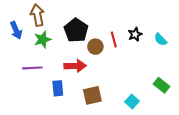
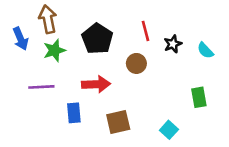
red line: (114, 39) -> (145, 31), moved
brown circle: (95, 47) -> (136, 63), moved
green rectangle: (161, 85) -> (199, 97), moved, turned 42

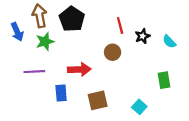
black pentagon: (97, 39) -> (72, 19), moved

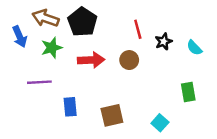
brown arrow: (40, 16) -> (46, 18), turned -60
red arrow: (79, 69) -> (91, 60), moved

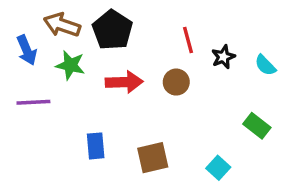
green star: (52, 48) -> (70, 65), turned 30
purple line: (39, 82) -> (33, 102), moved
green rectangle: (188, 92) -> (257, 126), turned -42

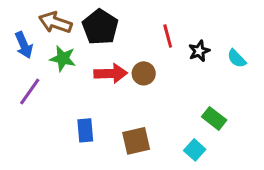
brown circle: (176, 82) -> (144, 73), moved
purple line: (33, 102) -> (30, 91), turned -52
green rectangle: (257, 126) -> (214, 118), moved

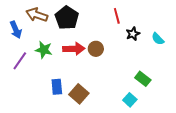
red line: (168, 36) -> (117, 16), moved
green star: (63, 58) -> (44, 50), moved
brown square: (136, 141) -> (79, 94), moved, turned -36

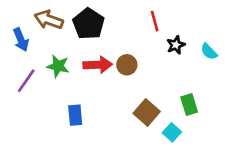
green rectangle: (143, 79) -> (189, 105), turned 35
brown square: (79, 94) -> (147, 112), moved

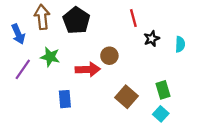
brown arrow: (49, 20) -> (42, 17), turned 65
cyan semicircle: (209, 52) -> (180, 44), turned -133
red arrow: (98, 65) -> (88, 69), moved
cyan square: (172, 132) -> (161, 114), moved

